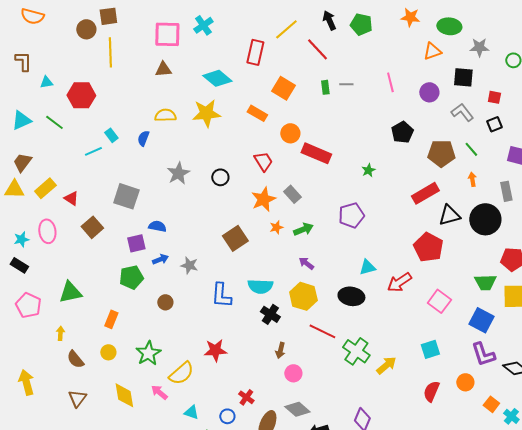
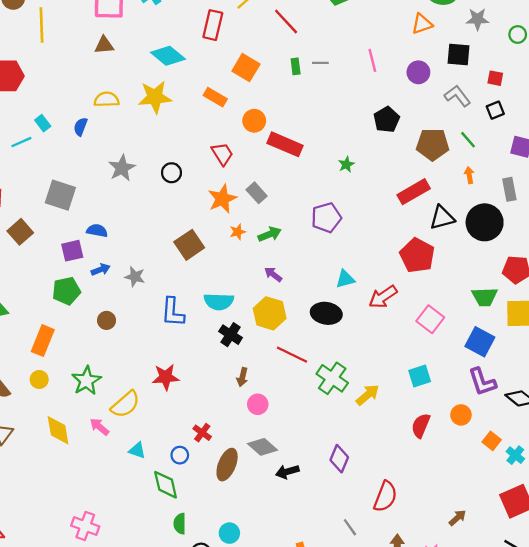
orange rectangle: (111, 319) -> (43, 341), size x1.4

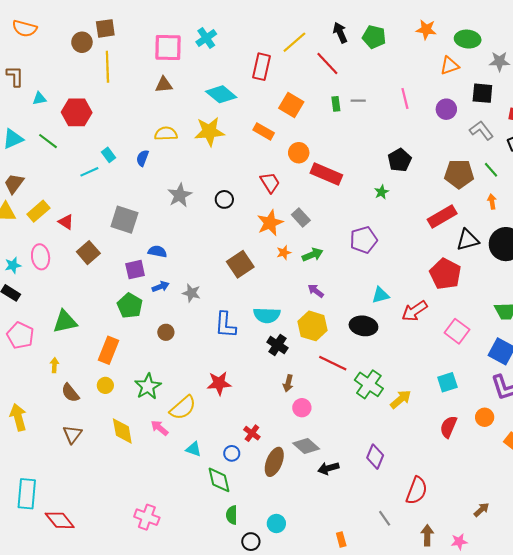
black pentagon: (387, 120) -> (400, 160), moved
green pentagon: (66, 291) -> (130, 306), turned -30

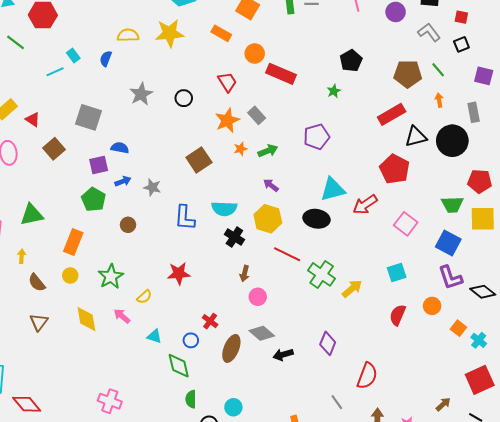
cyan triangle: (380, 295) -> (333, 189), size x1.5
yellow semicircle: (183, 408) -> (144, 297), size x0.6
brown arrow: (481, 510) -> (443, 404), moved

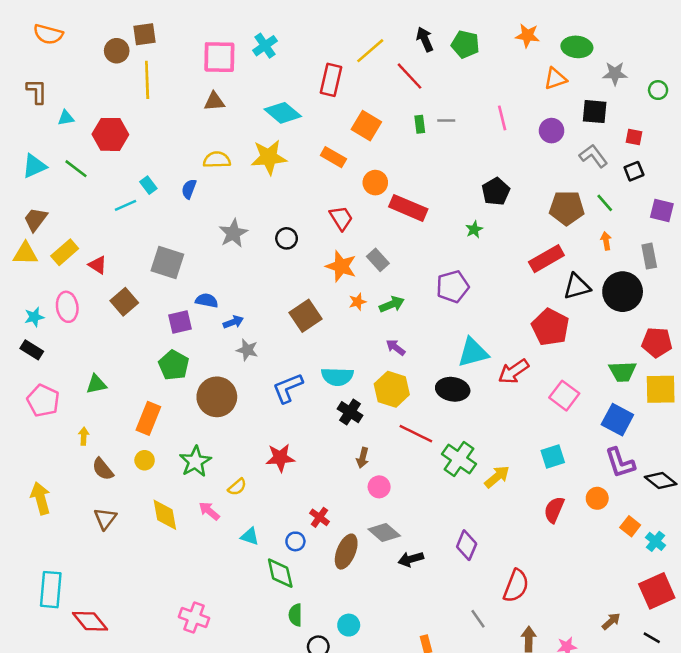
orange star: (227, 120) -> (341, 266), turned -30
blue arrow: (123, 181) -> (233, 322), moved
green triangle: (32, 215) -> (96, 384), size x0.7
blue L-shape: (185, 218) -> (288, 388), turned 64
brown circle: (128, 225) -> (217, 397), size x2.0

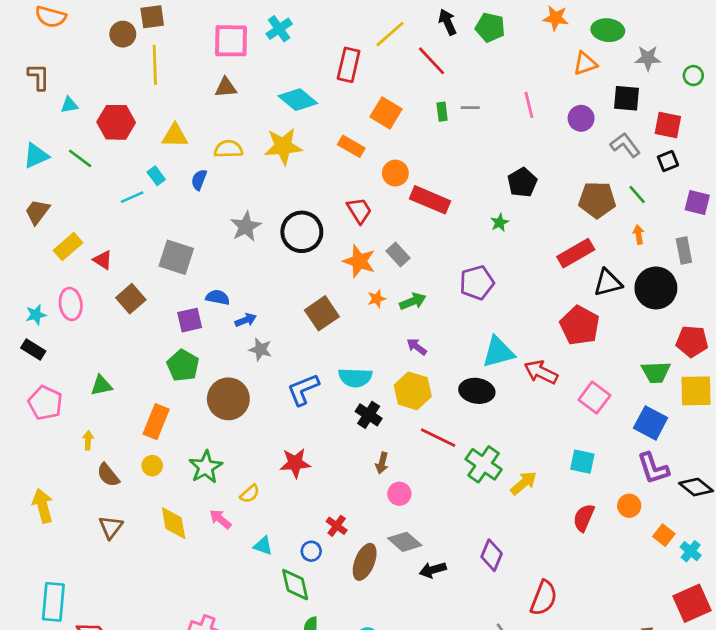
red square: (634, 137) -> (668, 125), size x1.5
black circle: (287, 238) -> (302, 232), size x1.8
yellow triangle: (25, 254) -> (175, 136), moved
red arrow: (514, 371) -> (541, 372), turned 60
cyan square: (553, 456) -> (582, 462), turned 30

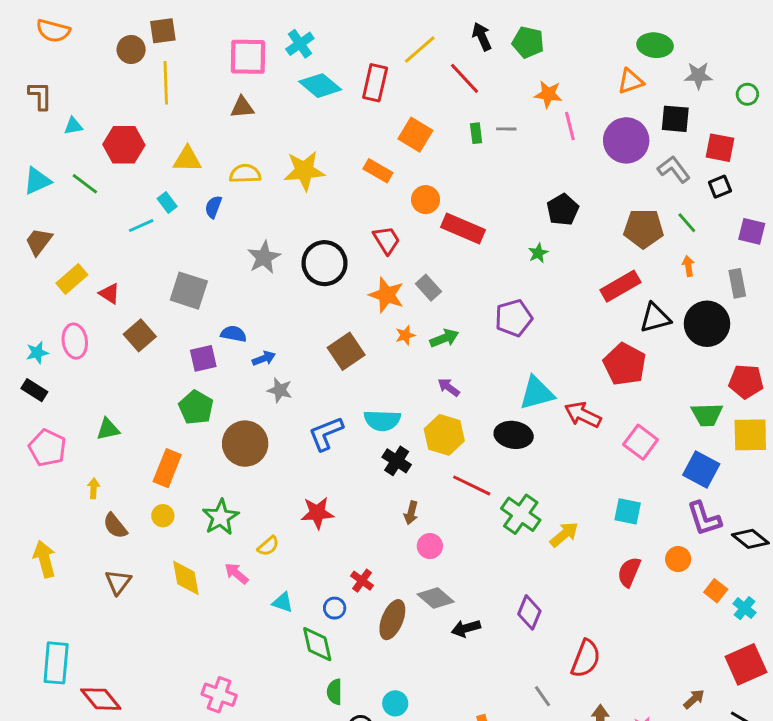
orange star: (556, 18) -> (548, 94), moved
cyan diamond: (298, 100) -> (320, 86), moved
purple circle: (581, 118) -> (626, 140), size x1.6

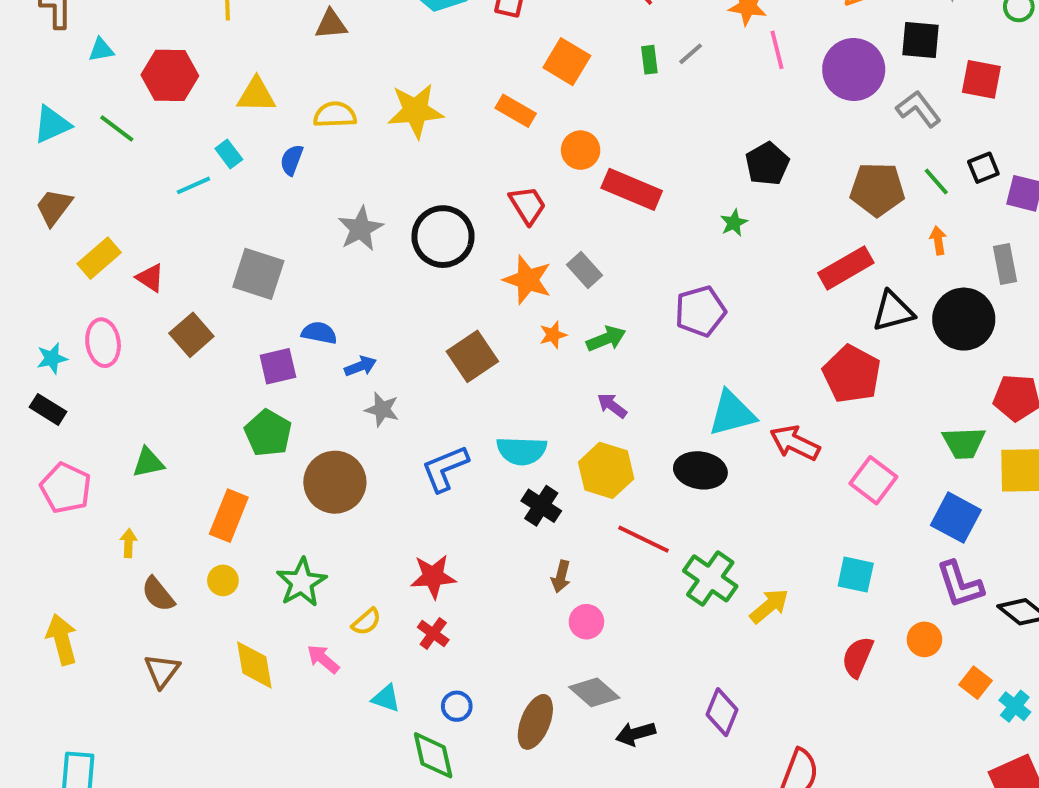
gray line: (506, 129) -> (691, 54), turned -42
black square: (720, 187) -> (983, 168), moved
red cross: (362, 581) -> (433, 633), moved

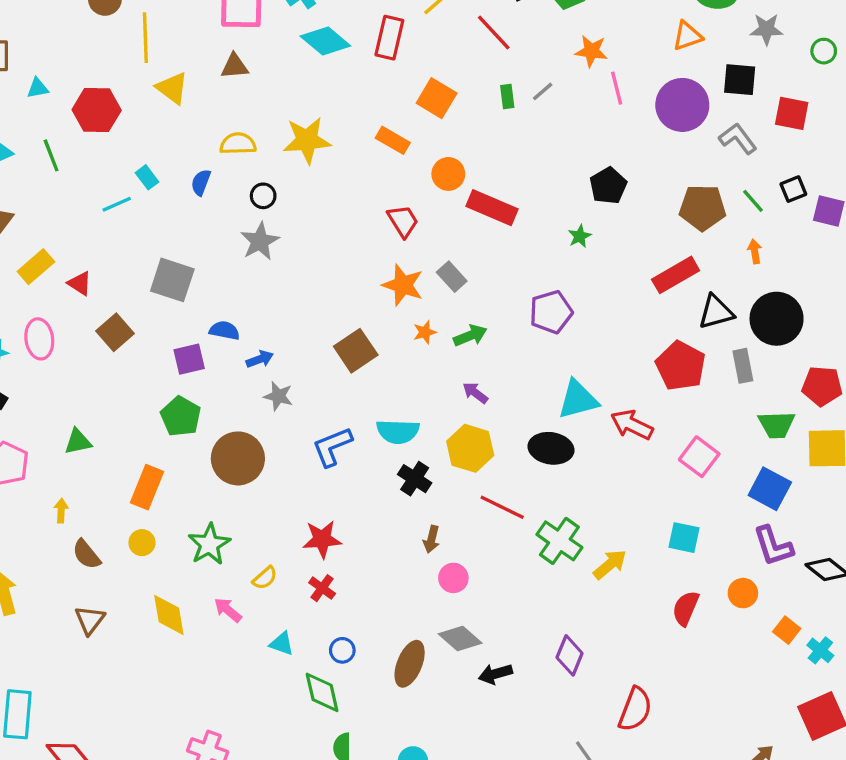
yellow triangle: (256, 95) -> (172, 88), moved, turned 36
green line: (117, 128) -> (51, 155), turned 32
black circle: (443, 237) -> (263, 196), moved, size x0.5
gray rectangle: (1005, 264) -> (743, 366), moved

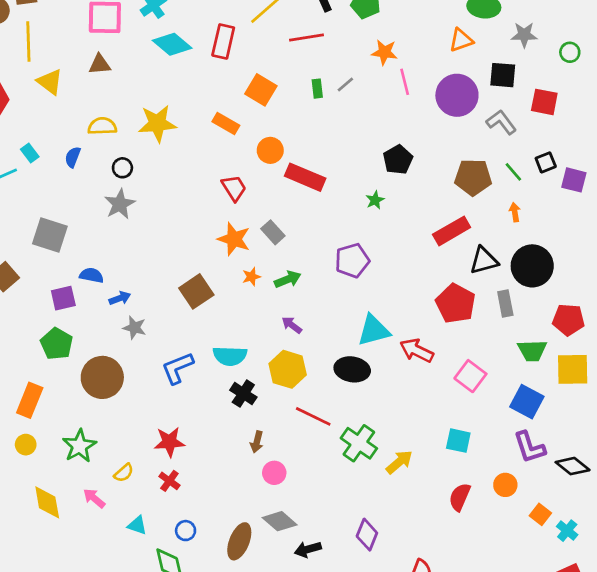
red line: (494, 33) -> (306, 37), turned -56

